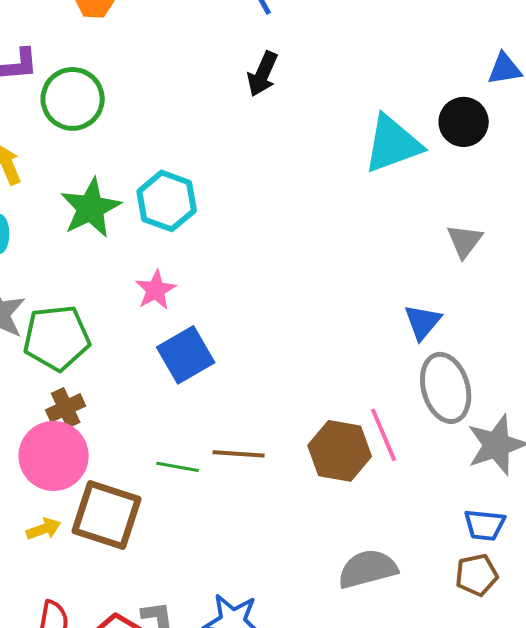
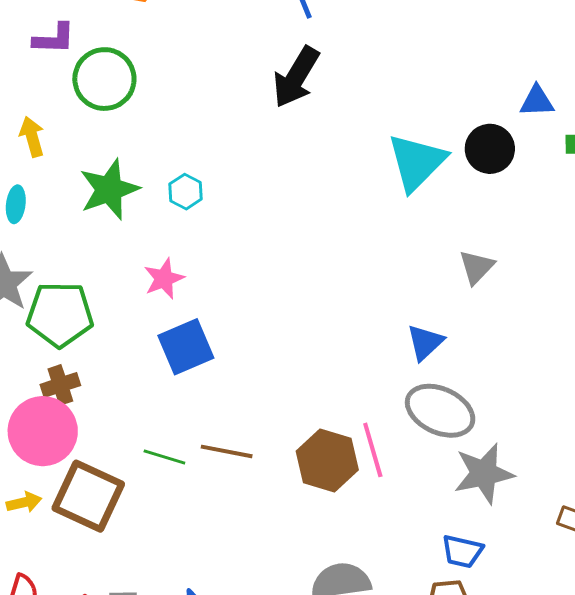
black arrow: (263, 74) -> (296, 77), size x1.4
cyan triangle: (393, 144) -> (417, 162), turned -32
cyan hexagon: (167, 201) -> (186, 192), size x0.6
gray ellipse: (446, 388) -> (440, 411), turned -56

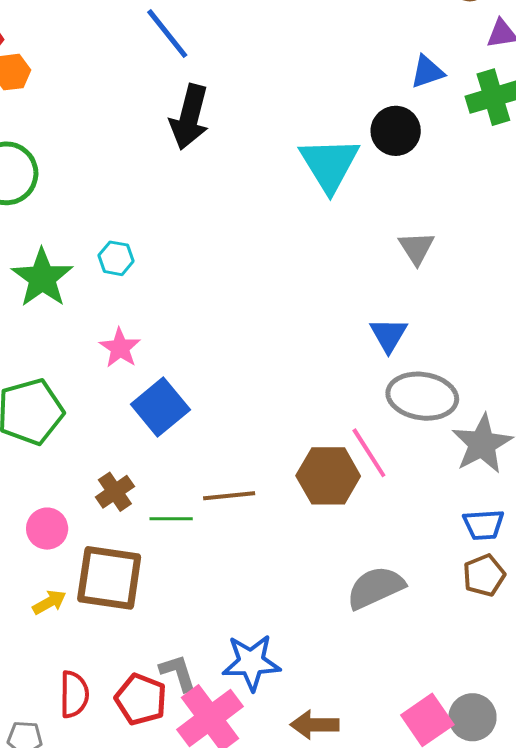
brown cross: (60, 385) -> (115, 492), moved
pink circle: (43, 431) -> (47, 529), size x0.6

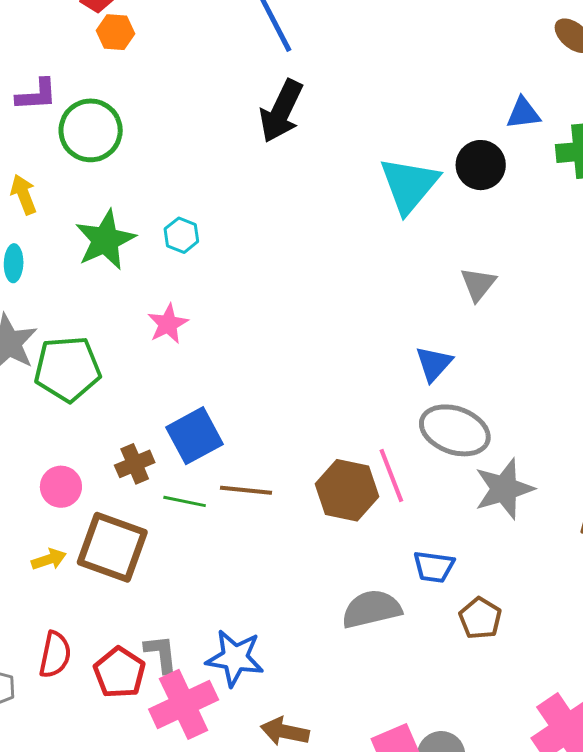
blue square: (160, 407) -> (195, 436), moved
blue trapezoid: (484, 525) -> (434, 567), moved
brown pentagon: (484, 575) -> (480, 618), turned -30

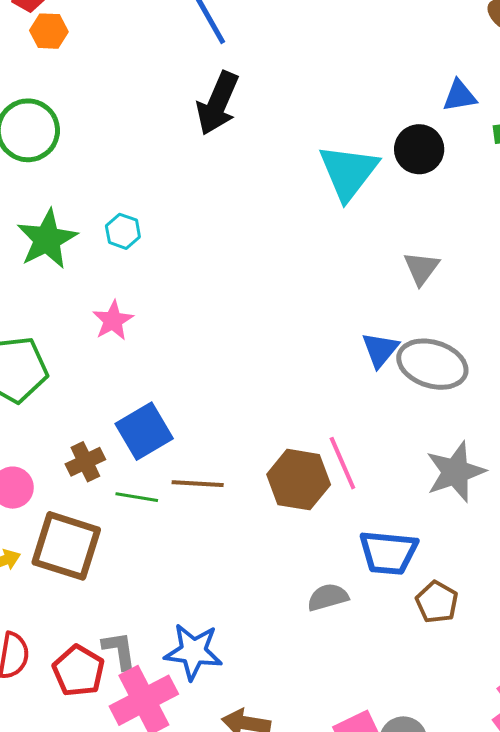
gray ellipse: (455, 430) -> (432, 364), moved
blue trapezoid: (434, 567) -> (388, 553), size x1.4
gray semicircle: (371, 609) -> (328, 597), size x0.7

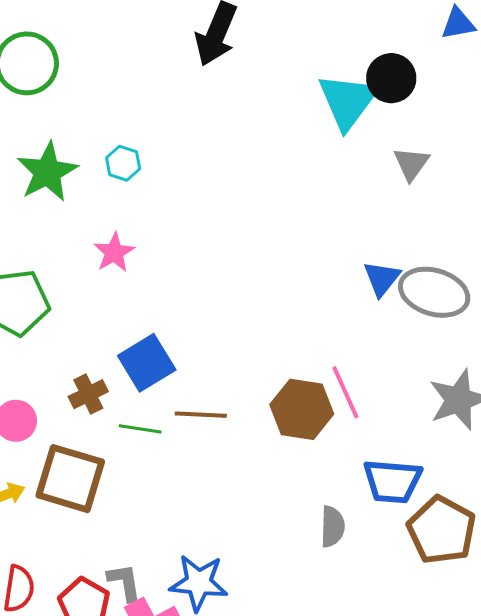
black circle: (419, 149) -> (391, 78), moved
gray triangle: (421, 268) -> (411, 164), moved
gray semicircle: (328, 597) -> (332, 527), turned 108
brown pentagon: (437, 602) -> (442, 530), size x1.6

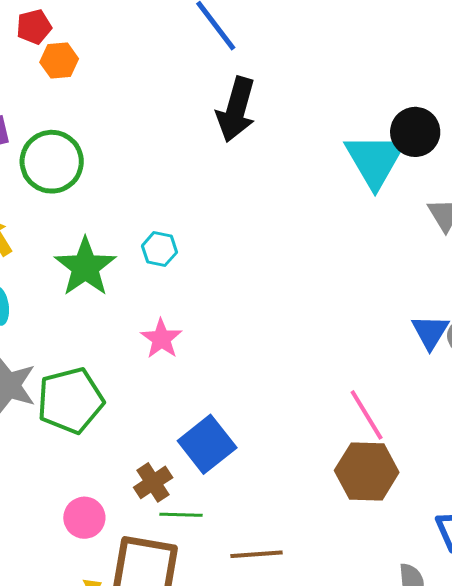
pink line: (345, 392) -> (367, 415), moved
brown line: (201, 415) -> (256, 554), moved
green line: (140, 429) -> (181, 515), moved

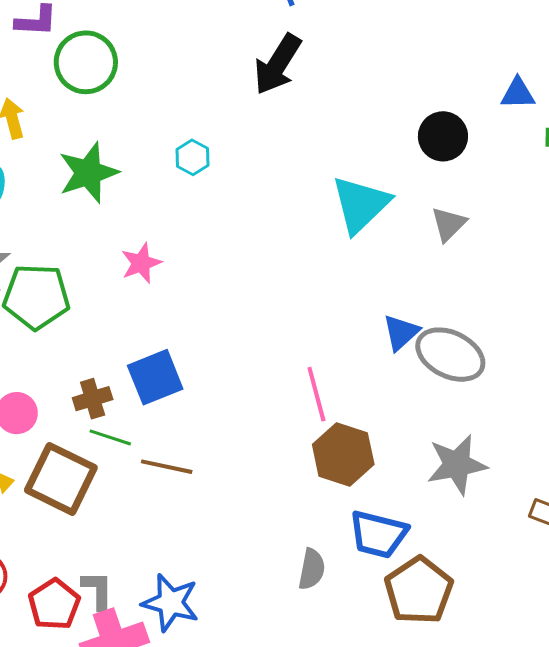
cyan triangle: (375, 160) -> (361, 204), moved
cyan hexagon: (159, 249) -> (193, 157), moved
brown hexagon: (367, 471) -> (343, 454), moved
brown line: (256, 554) -> (167, 467), moved

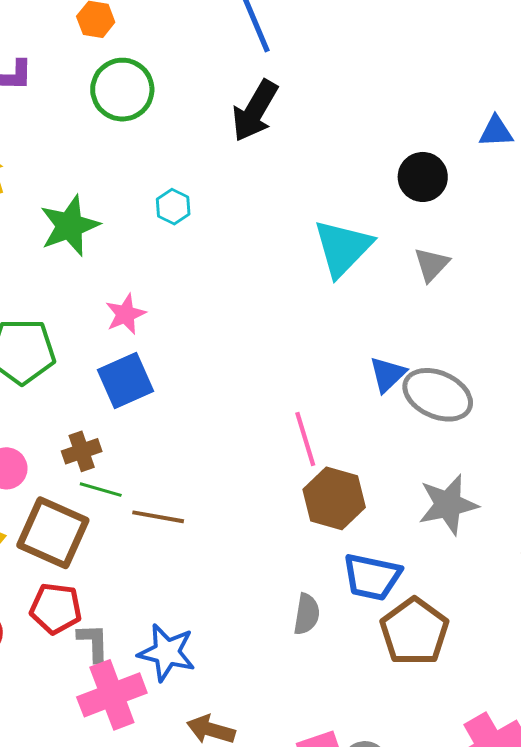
green circle: (86, 62) -> (122, 90), moved
blue square: (155, 377) -> (125, 381), moved
red pentagon: (54, 604) -> (56, 608), moved, turned -30

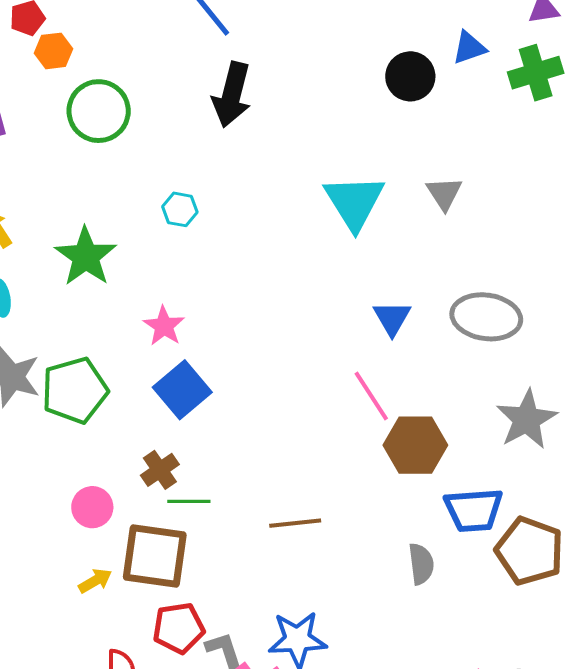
black circle: (423, 177) -> (410, 76), moved
blue triangle: (388, 374) -> (392, 318), moved
brown line: (158, 517) -> (295, 523), moved

